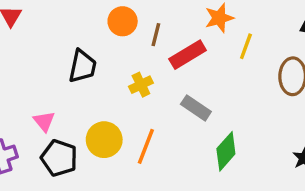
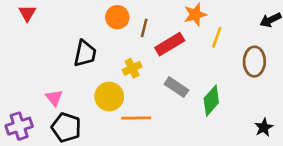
yellow circle: (104, 140) -> (109, 97), moved
orange line: (146, 146) -> (136, 118), turned 68
green diamond: (226, 151) -> (211, 101), moved

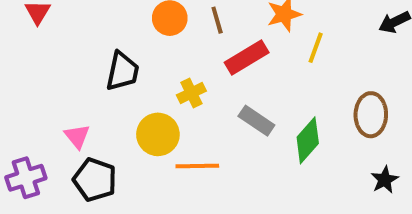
brown line: (144, 28) -> (217, 20), moved, turned -30
brown ellipse: (254, 62) -> (371, 115), moved

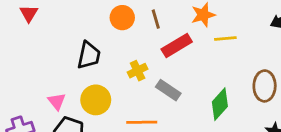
yellow line: (316, 48) -> (225, 39), turned 65
gray rectangle: (256, 121) -> (168, 90), moved
yellow circle: (158, 134) -> (96, 100), moved

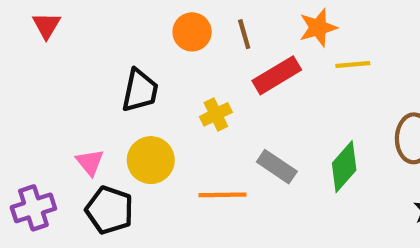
gray rectangle: (168, 90) -> (277, 167), moved

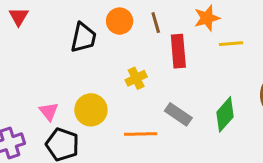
red rectangle: (277, 75) -> (178, 51), turned -64
black trapezoid: (140, 91) -> (83, 38), moved

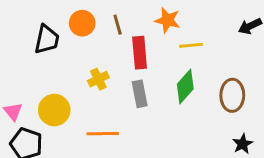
orange star: (207, 18) -> (168, 20), turned 30
gray rectangle: (178, 114) -> (140, 94), moved, turned 45
green diamond: (225, 114) -> (185, 86), moved

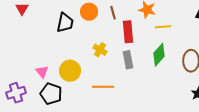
yellow cross: (98, 79) -> (100, 50), turned -32

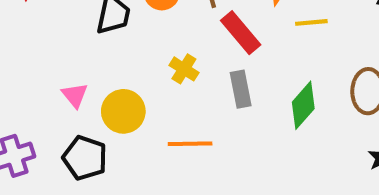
red rectangle: (128, 32) -> (241, 33), turned -35
green diamond: (159, 55) -> (303, 105), moved
pink triangle: (42, 72) -> (75, 95), moved

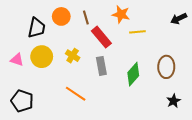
pink triangle: (75, 95) -> (17, 60), moved, turned -32
yellow circle: (123, 111) -> (42, 57), moved
orange line: (190, 144) -> (76, 94), turned 35

